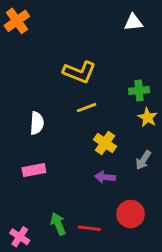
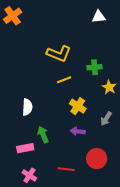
green cross: (139, 90) -> (95, 67), moved
white semicircle: (37, 123) -> (27, 107), moved
pink rectangle: (34, 170) -> (25, 148), moved
green arrow: (58, 224) -> (43, 134), moved
pink cross: (20, 237) -> (29, 175), moved

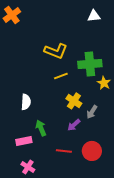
green cross: (95, 67) -> (90, 64), size x1.6
gray arrow: (106, 119) -> (92, 112), moved
purple arrow: (78, 131) -> (74, 125), turned -48
red line: (66, 169) -> (64, 151), moved

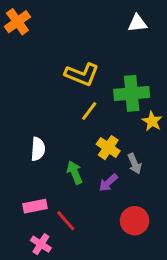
yellow line: (61, 76) -> (89, 111), turned -32
gray arrow: (92, 112) -> (135, 164), turned -56
green arrow: (41, 128) -> (75, 172), moved
red line: (64, 151) -> (66, 221), moved, turned 42

